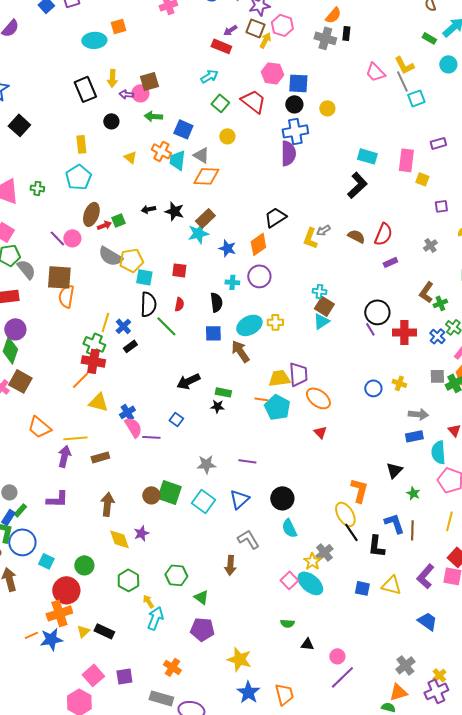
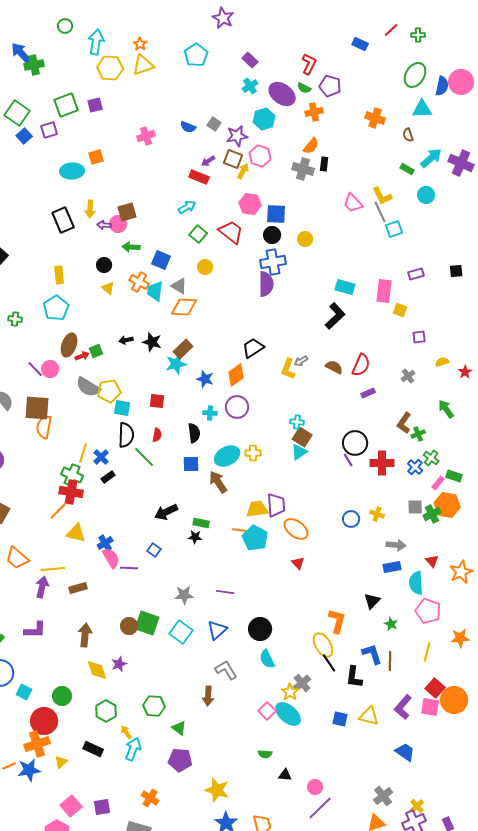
black circle: (111, 121) -> (104, 265), moved
black rectangle: (104, 631) -> (93, 749), moved

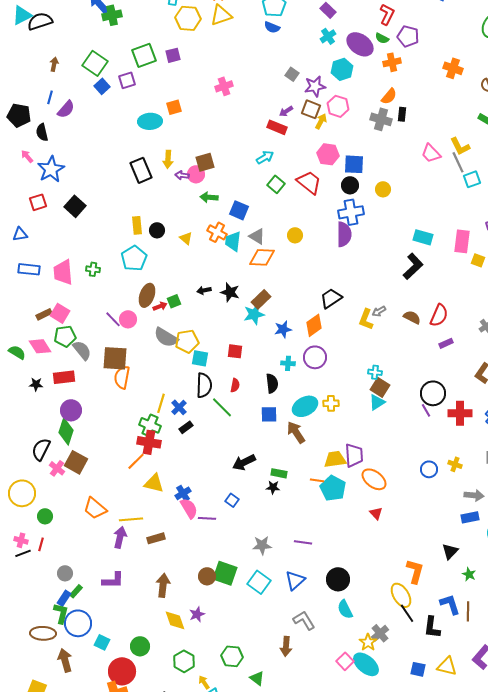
blue semicircle: (188, 127) -> (272, 27), moved
black circle: (104, 265) -> (157, 230), moved
yellow circle: (205, 267) -> (295, 235), moved
blue star: (205, 379) -> (283, 329), turned -30

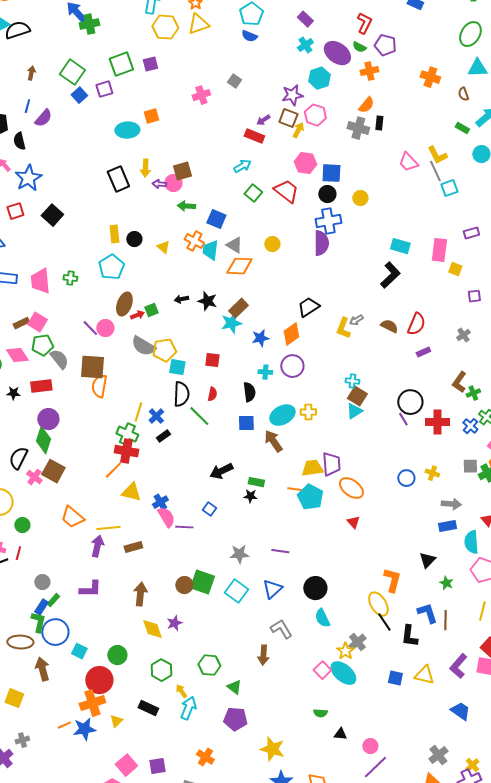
gray square: (292, 74) -> (234, 81), moved

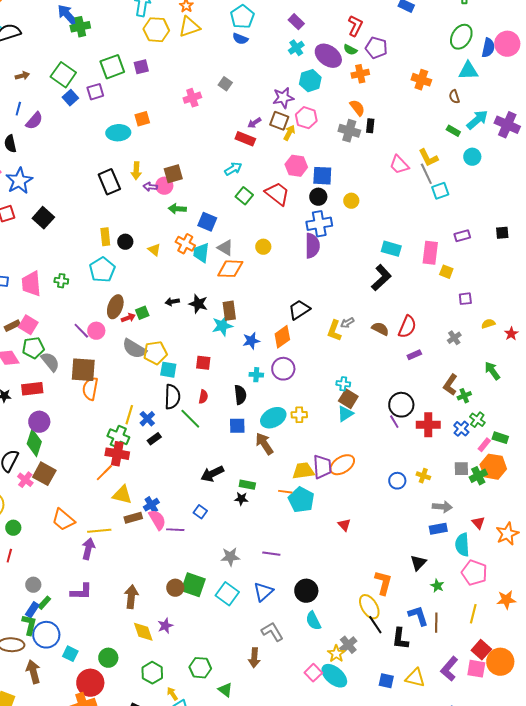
brown arrow: (31, 73) -> (22, 76), turned 64
orange semicircle: (366, 105) -> (357, 108), turned -78
brown rectangle: (238, 308) -> (229, 311), turned -54
orange ellipse: (351, 488) -> (342, 465), moved, turned -70
brown rectangle: (133, 547) -> (133, 518), moved

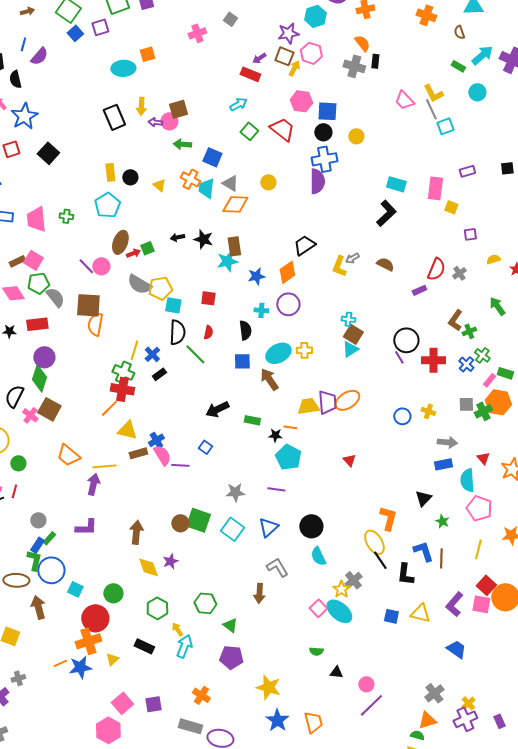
red semicircle: (407, 327) -> (436, 269), moved
black star: (241, 499) -> (275, 435), moved
cyan pentagon: (301, 500) -> (288, 457), moved

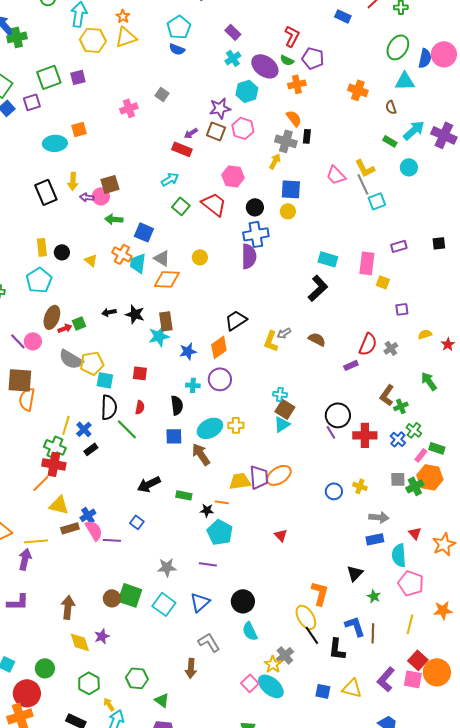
yellow arrow: (294, 68) -> (275, 161), moved
blue square: (327, 111) -> (291, 189), moved

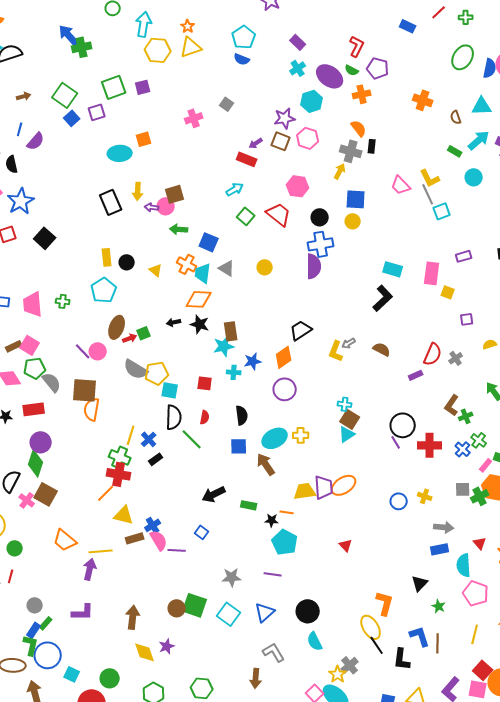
cyan triangle: (405, 81) -> (482, 106), moved
orange diamond: (167, 279) -> (199, 299), moved
cyan cross: (193, 385) -> (234, 372), moved

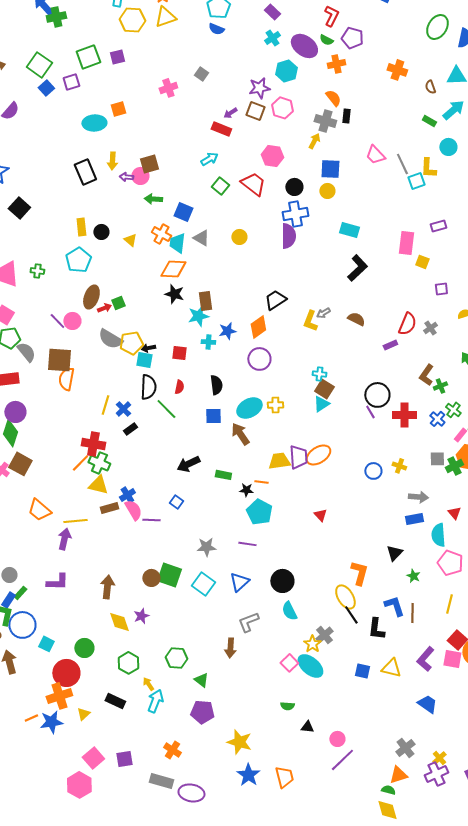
yellow L-shape: (430, 178) -> (428, 168), moved, turned 30
cyan rectangle: (393, 269) -> (349, 230), moved
black arrow: (174, 322) -> (148, 348), moved
green cross: (120, 457) -> (99, 463), moved
gray L-shape: (274, 652) -> (248, 622), turned -80

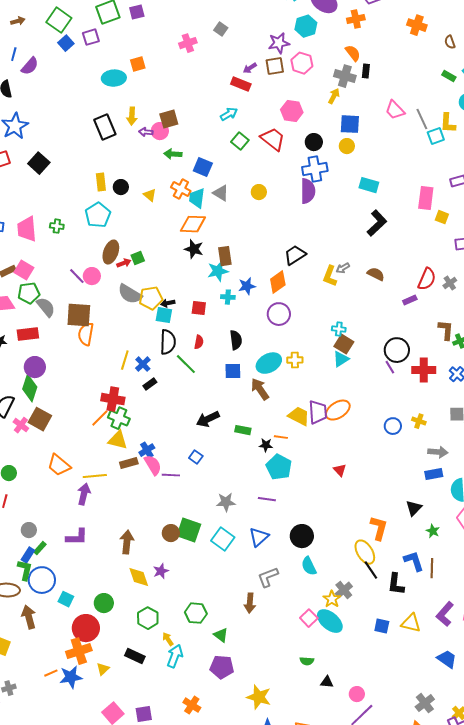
brown square: (255, 111) -> (275, 66), turned -30
brown L-shape: (426, 375) -> (446, 330), turned 150
yellow trapezoid: (279, 461) -> (299, 416), turned 35

